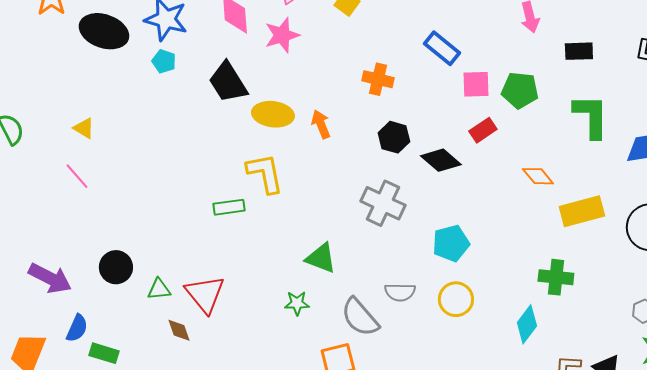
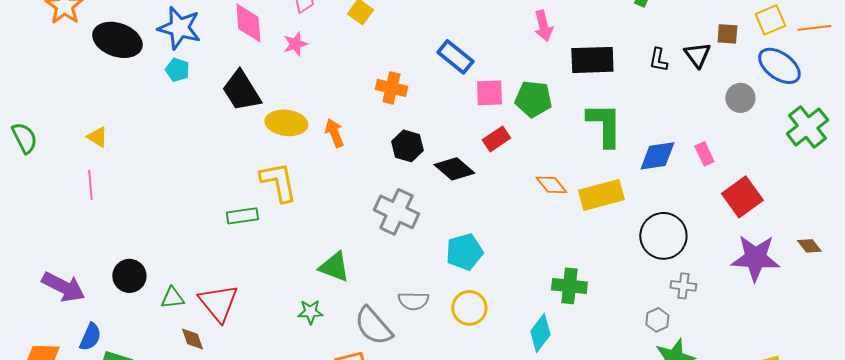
pink star: (282, 35) -> (295, 44), size x0.7
black rectangle: (579, 51) -> (592, 60), size x1.5
pink line: (77, 176) -> (90, 185), turned 36
yellow rectangle: (582, 211) -> (601, 195), moved

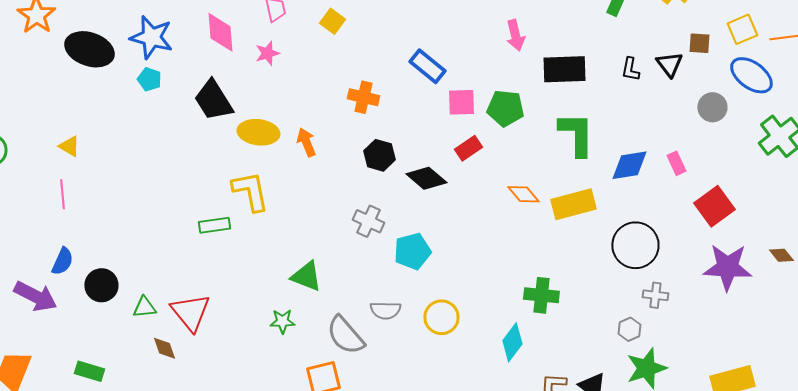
gray cross: (396, 212) -> (368, 221), size x0.7
cyan pentagon: (464, 252) -> (412, 251), moved
blue semicircle: (90, 337) -> (62, 261), moved

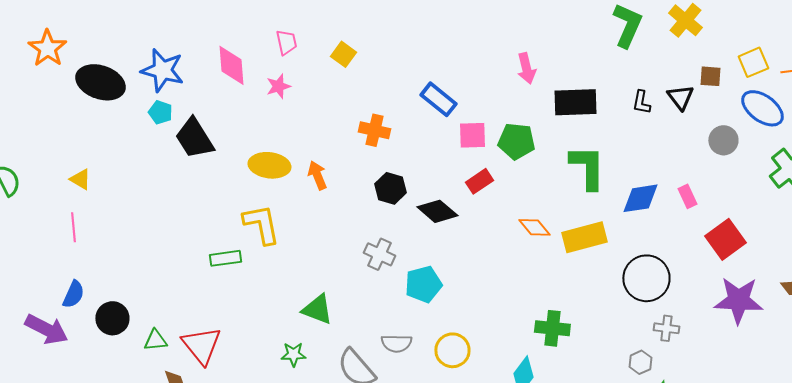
black trapezoid: (213, 100) -> (194, 138), moved

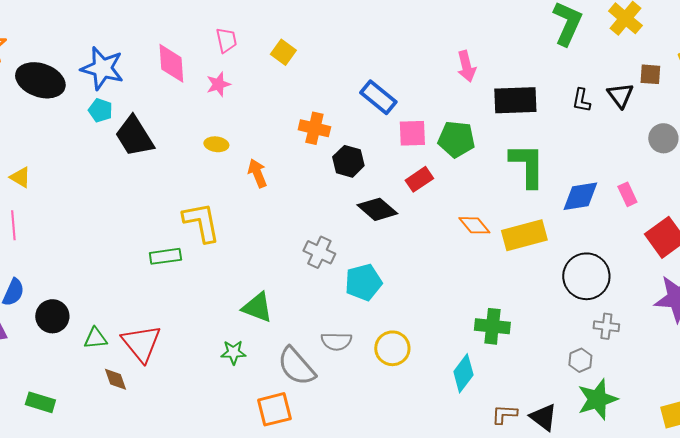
yellow ellipse: (269, 165) -> (216, 144), moved, size x0.6
black hexagon: (390, 188) -> (348, 161), moved

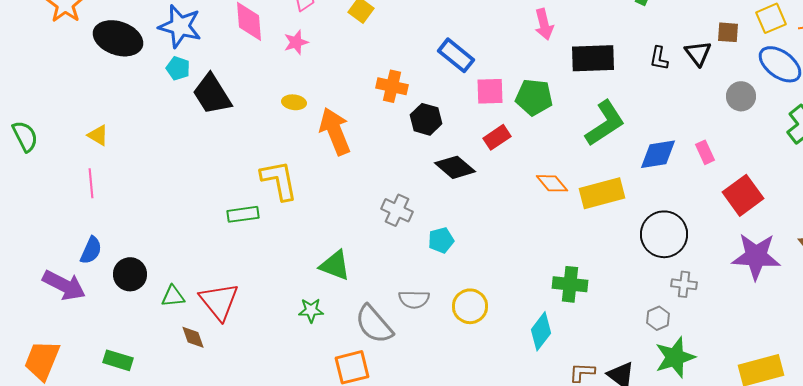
green L-shape: (527, 165) -> (605, 123), turned 57
orange arrow: (257, 173) -> (335, 131), size x1.6
cyan pentagon: (363, 282) -> (441, 240), size x0.7

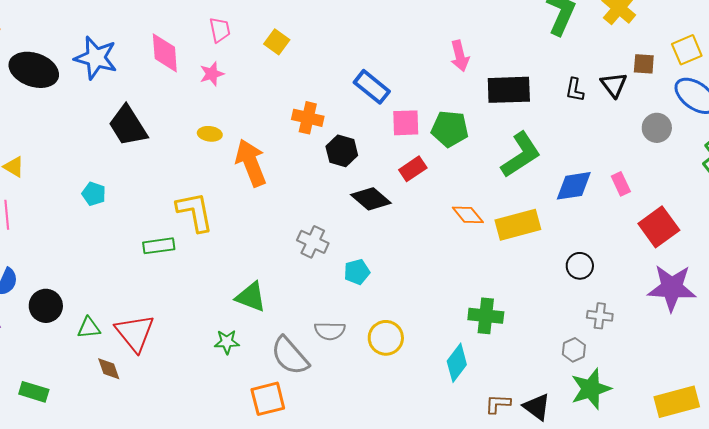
cyan pentagon: (178, 68) -> (94, 194), moved
black circle: (664, 234) -> (580, 266), size x0.6

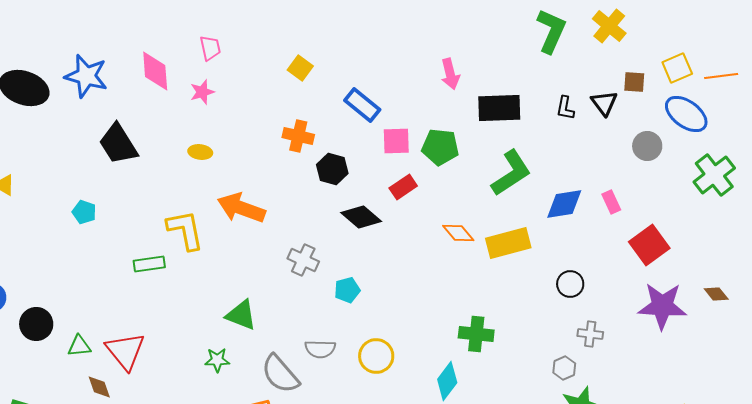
yellow square: (277, 42) -> (300, 68), moved
orange arrow: (251, 163) -> (241, 208), moved, turned -48

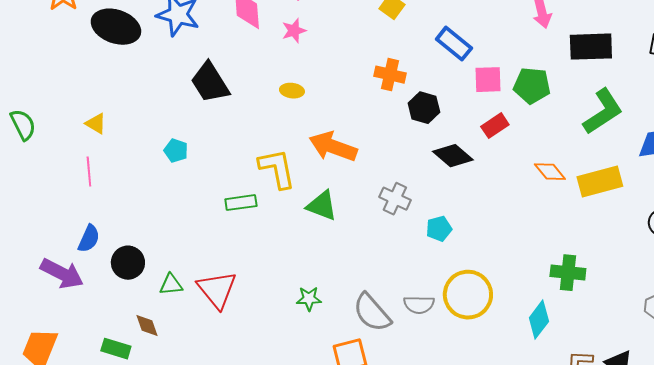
green triangle: (241, 315) -> (322, 206), moved
gray semicircle: (320, 349) -> (419, 305), moved
yellow circle: (376, 356) -> (468, 295), size x1.4
brown diamond: (99, 387) -> (147, 326), moved

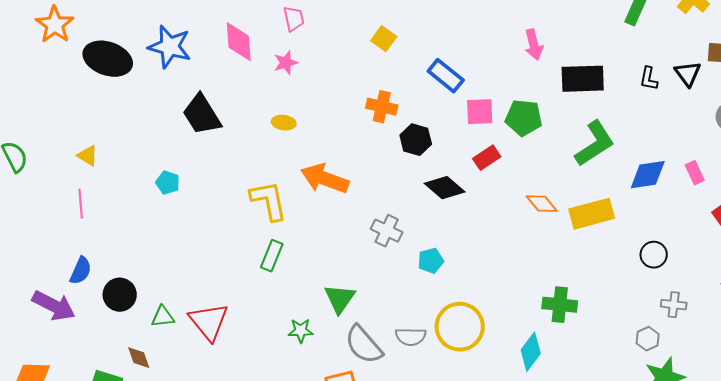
green rectangle: (241, 203) -> (272, 256), moved, turned -60
green triangle: (322, 206) -> (340, 299), moved, turned 44

